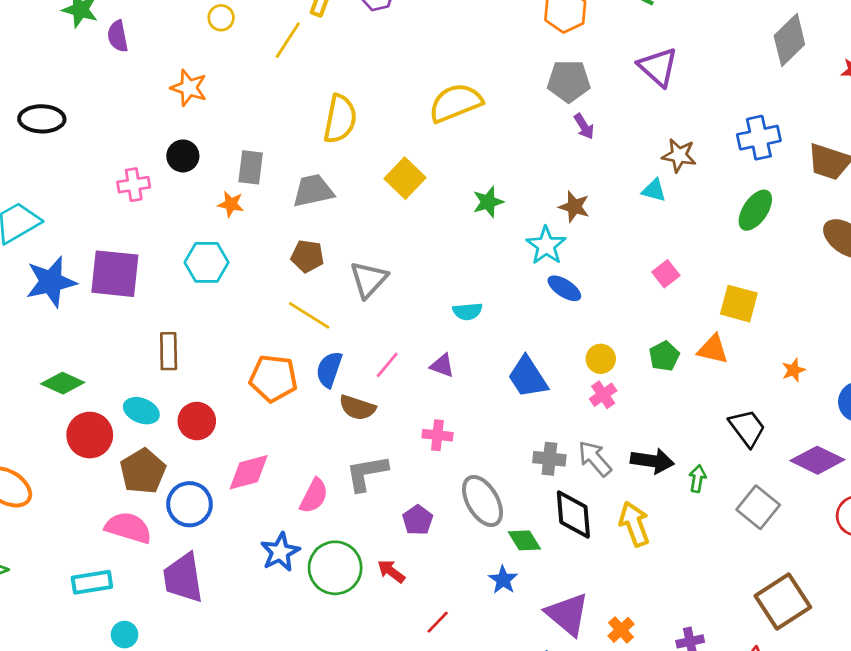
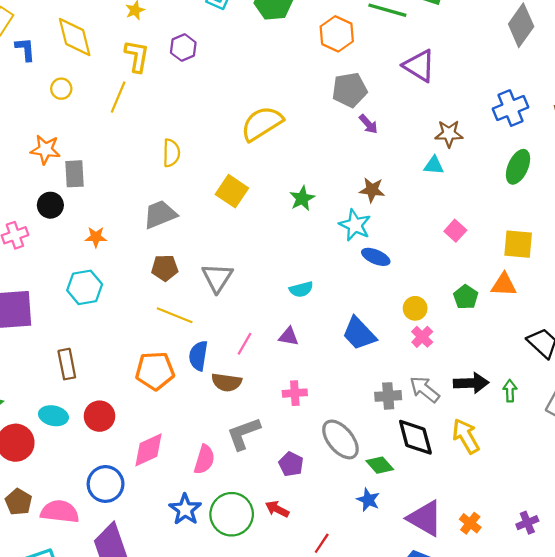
yellow semicircle: (340, 119) -> (171, 153), size x0.7
gray rectangle: (251, 167) -> (74, 174), moved
brown pentagon: (143, 471) -> (19, 502), moved, size x0.7

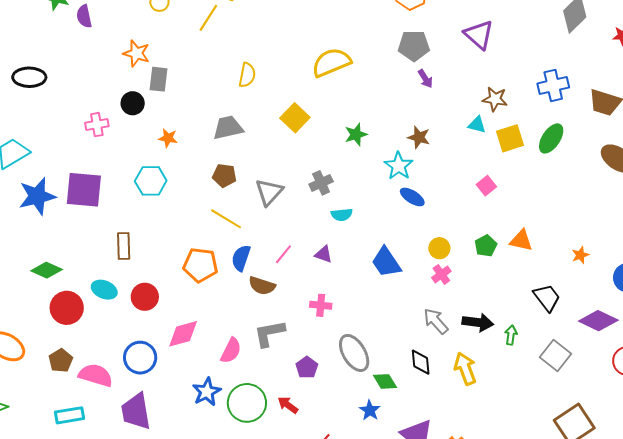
yellow square: (518, 244) -> (510, 138), moved, turned -32
gray cross: (388, 396) -> (321, 183), moved, turned -30
black diamond: (415, 437) -> (421, 362), size x0.7

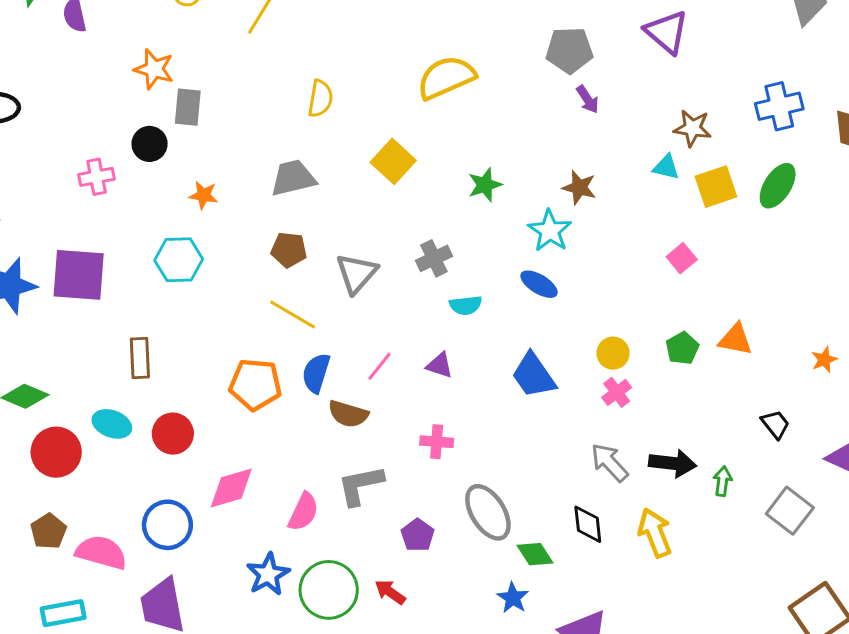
blue ellipse: (412, 197) -> (539, 284), moved
black trapezoid: (547, 298) -> (775, 424), size x0.7

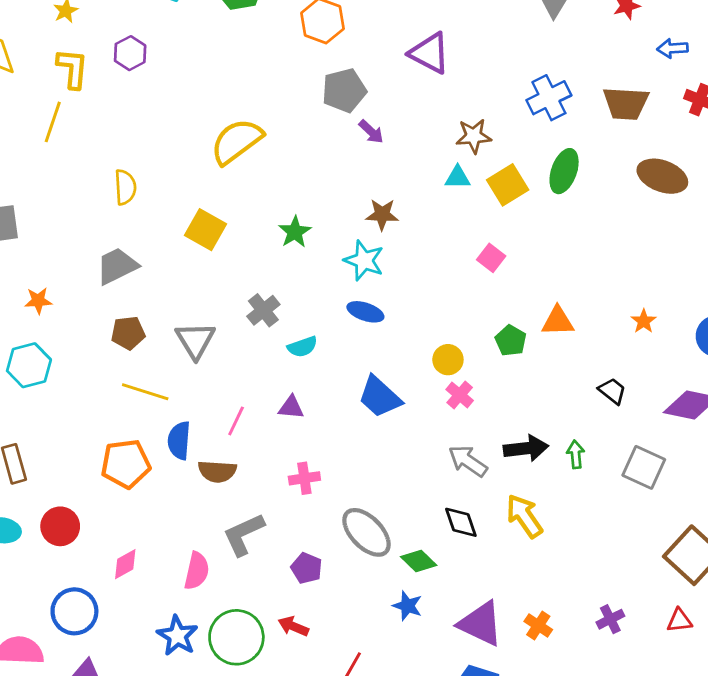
pink diamond: (231, 488) -> (125, 564), size x0.7

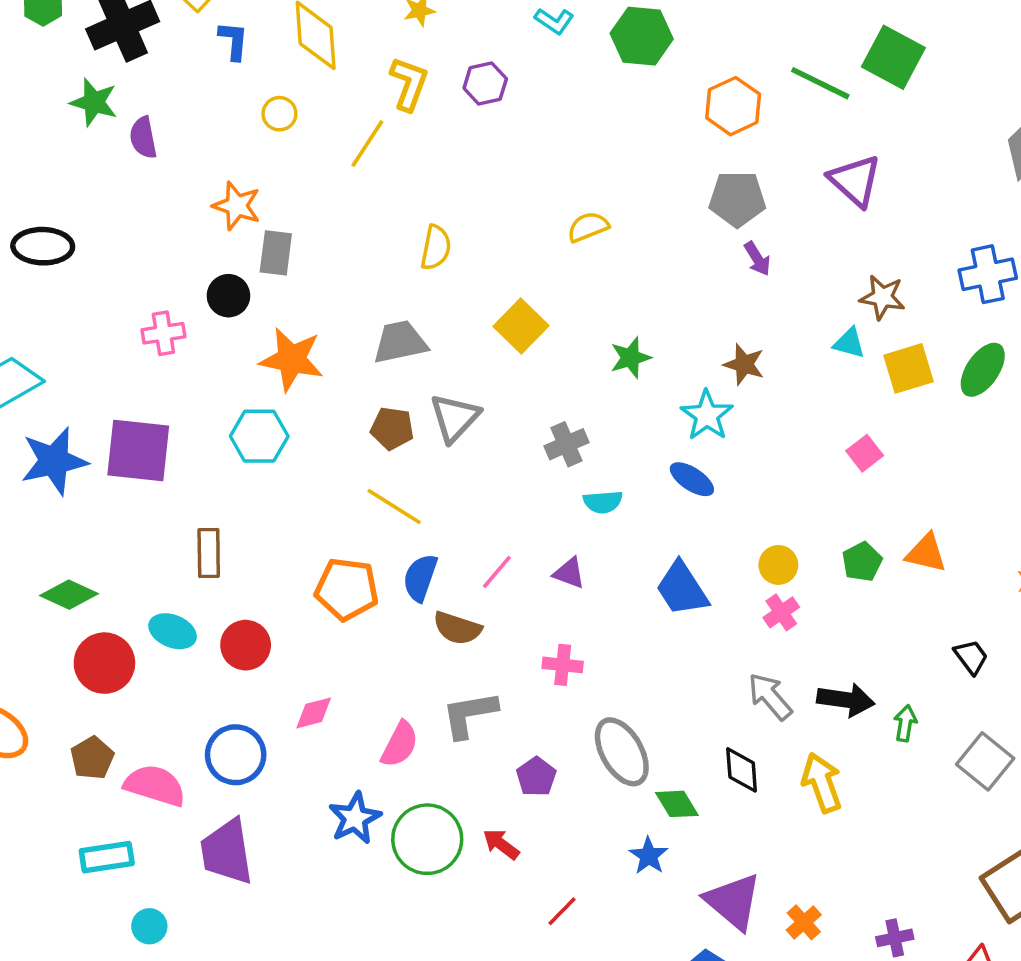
yellow semicircle: (237, 141) -> (588, 227), size x0.6
orange star: (38, 301) -> (292, 359), size x1.8
gray triangle: (195, 340) -> (455, 418), moved

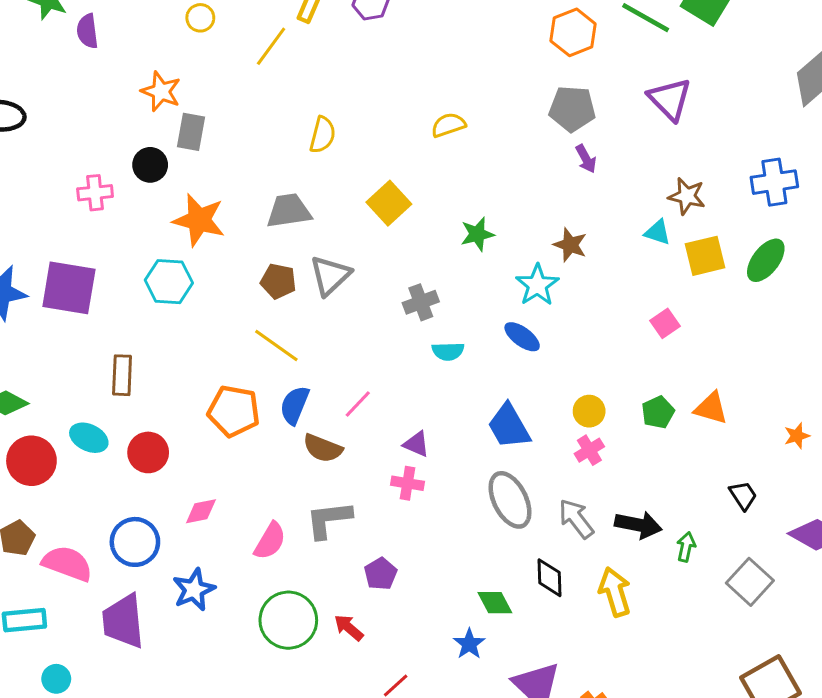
purple triangle: (569, 573) -> (416, 444), moved
gray ellipse: (622, 752) -> (510, 500), moved
blue star: (355, 818) -> (194, 590), moved

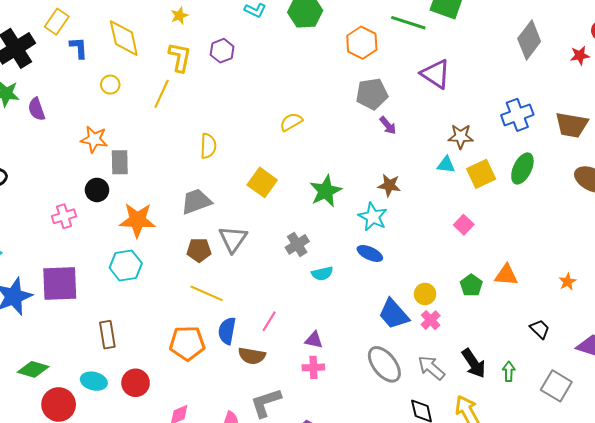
green star: (477, 234) -> (326, 191), size x1.4
blue trapezoid: (509, 426) -> (394, 314), moved
black arrow: (638, 525) -> (474, 363), turned 56

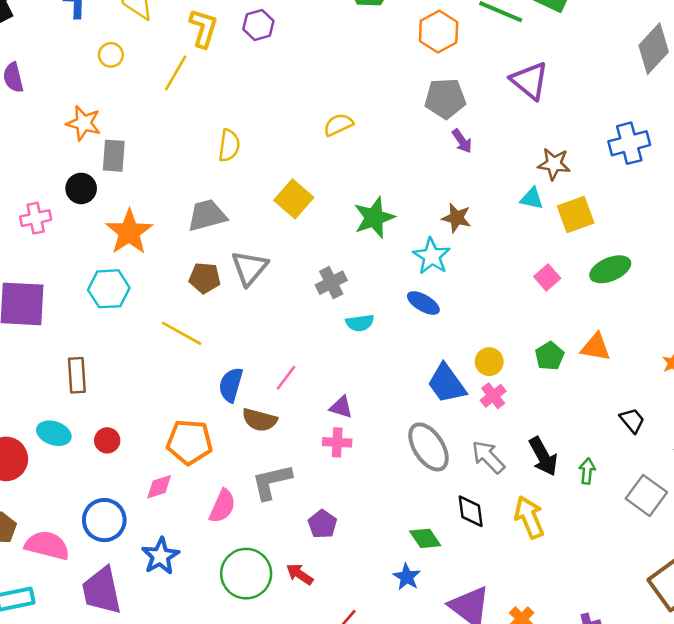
green ellipse: (522, 168) -> (610, 269), moved, turned 36
orange star: (137, 220) -> (129, 232), turned 30
yellow line: (207, 293) -> (182, 333), moved
orange pentagon: (187, 343) -> (189, 442), moved
red circle: (136, 383) -> (107, 440), size x0.7

